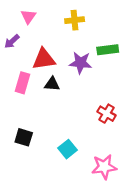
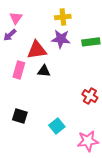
pink triangle: (28, 17) -> (16, 18), moved
purple star: (80, 63) -> (61, 39), moved

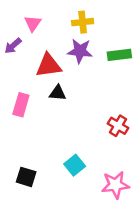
pink triangle: (16, 18) -> (33, 23), moved
pink rectangle: (19, 70) -> (21, 105), moved
black square: (20, 116) -> (26, 177), moved

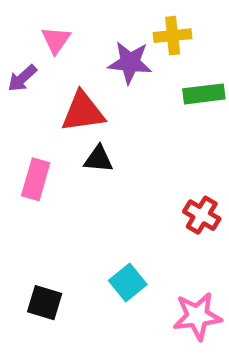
yellow cross: (83, 22) -> (173, 36), moved
purple star: (80, 51) -> (130, 63), moved

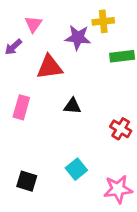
black triangle: (99, 159) -> (72, 106), moved

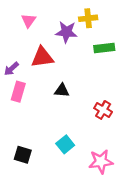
purple arrow: (13, 47) -> (11, 69), moved

